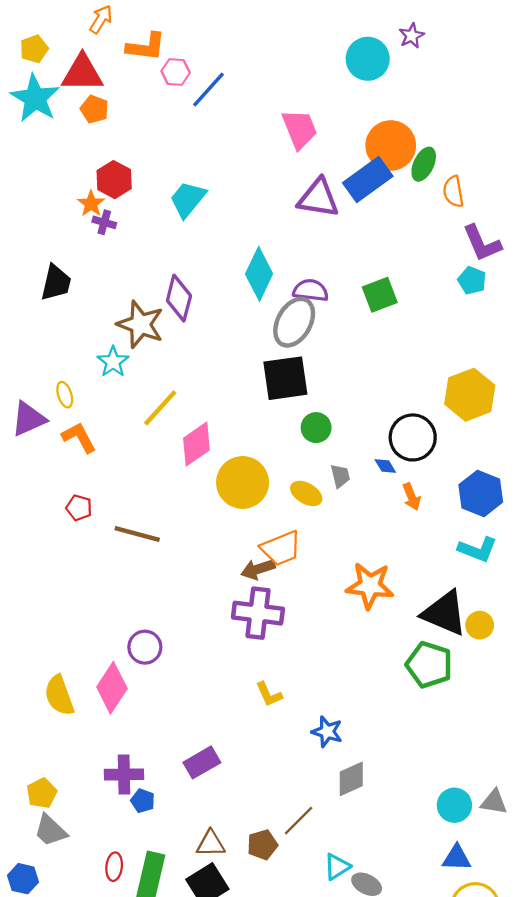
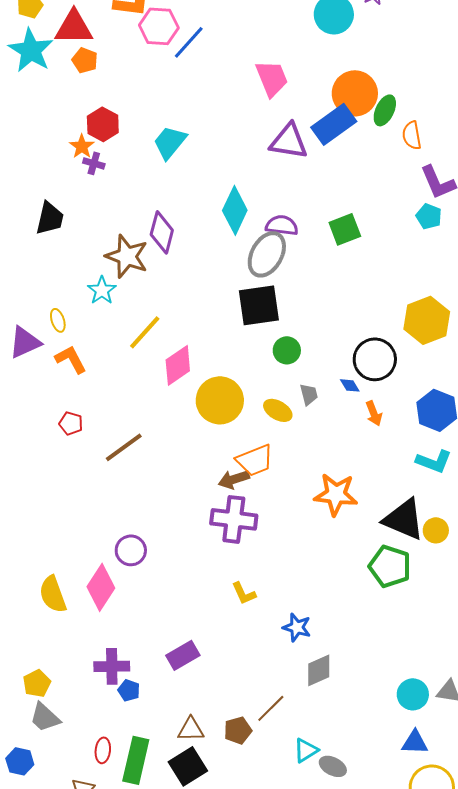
pink hexagon: (176, 72) -> (159, 26), size x1.5
brown line: (137, 534) -> (124, 447), turned -51

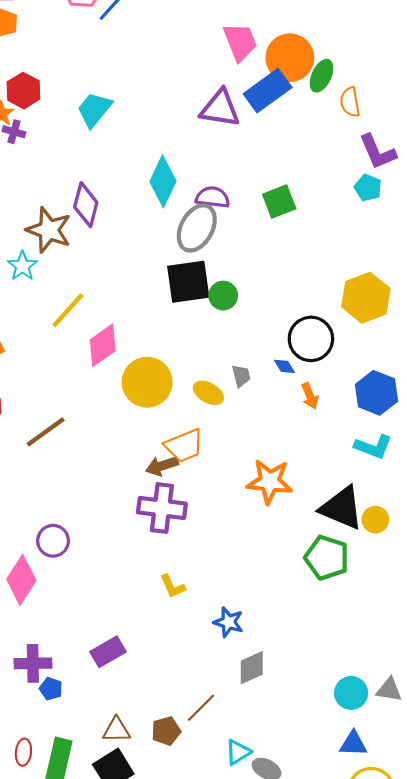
pink trapezoid: (272, 78) -> (240, 42), moved
green circle: (287, 350) -> (223, 296), moved

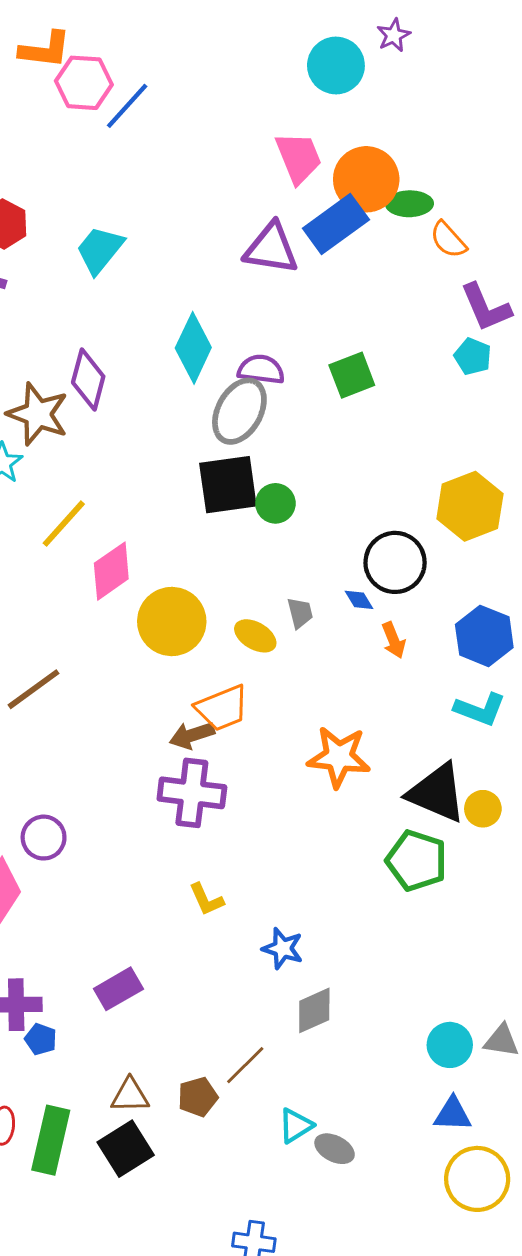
green ellipse: (321, 76) -> (409, 204), turned 64
orange semicircle: (350, 102) -> (448, 240), turned -32

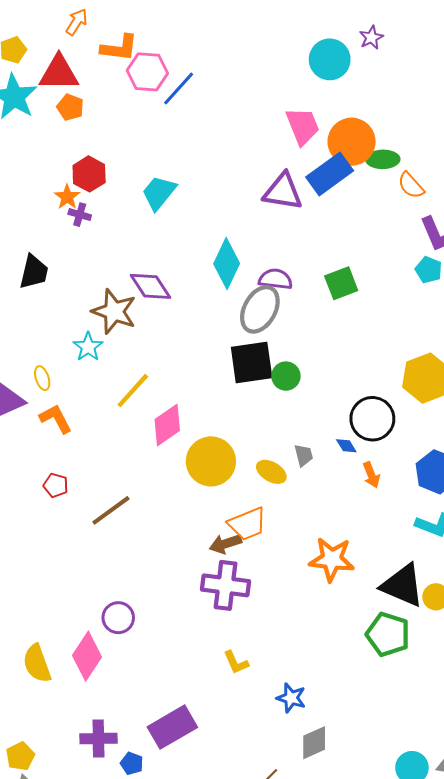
purple diamond: (88, 380) -> (151, 286), turned -48
purple rectangle: (118, 989) -> (172, 727), size x1.4
blue pentagon: (41, 1039) -> (132, 763), moved

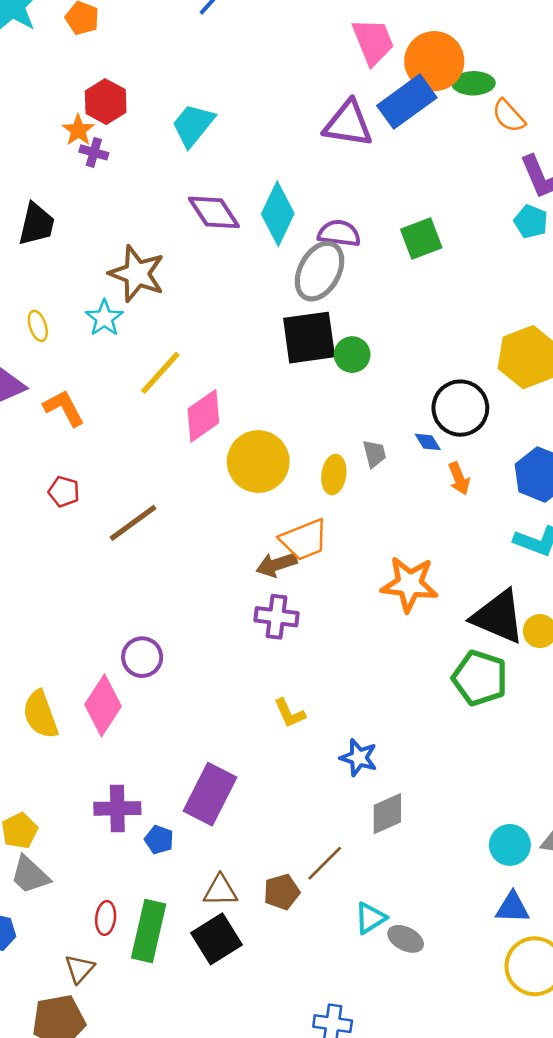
purple diamond: (151, 286) -> (214, 212), moved
yellow ellipse: (42, 378) -> (38, 326), moved
yellow ellipse: (271, 472) -> (334, 475), turned 68
purple cross: (226, 585) -> (276, 617), size x0.7
purple rectangle: (172, 727) -> (210, 794), turned -33

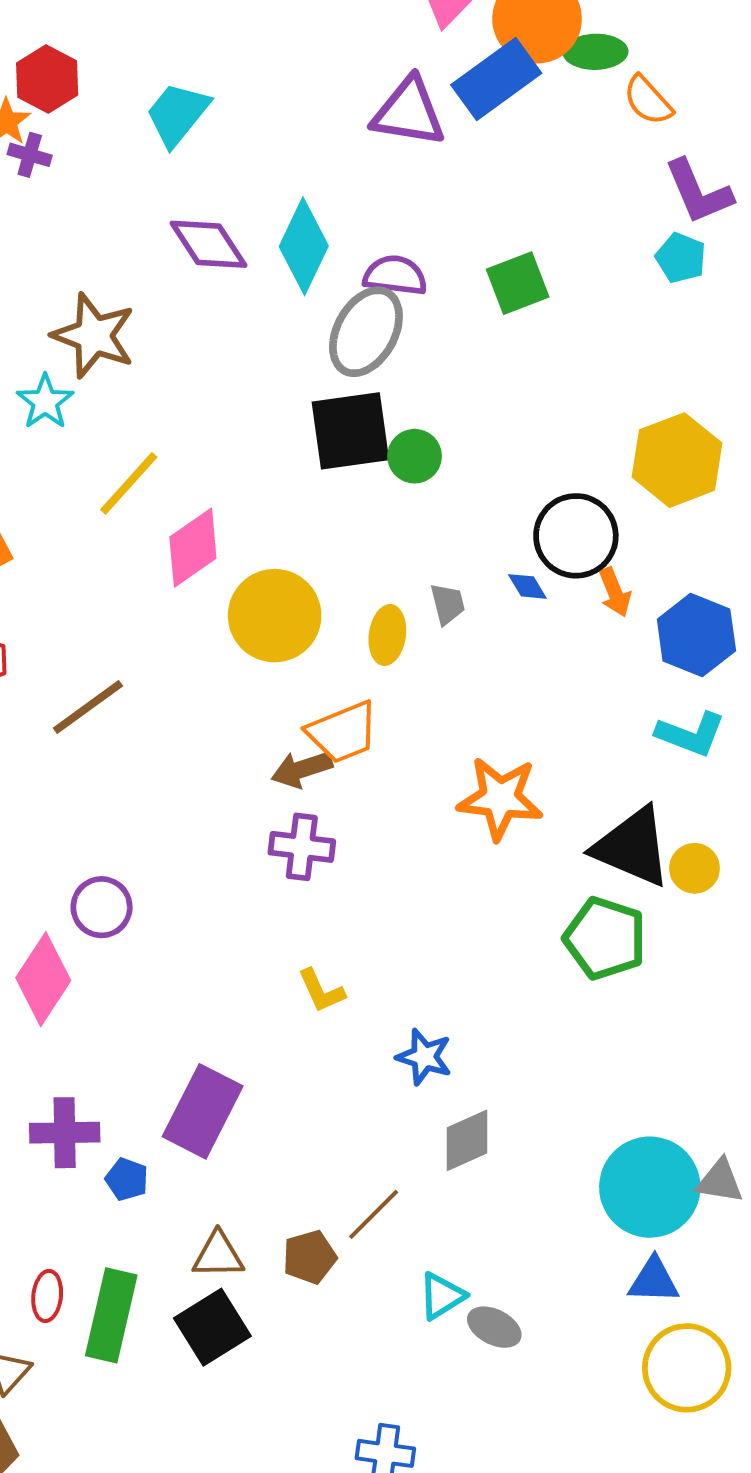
orange arrow: (459, 478) -> (615, 592), moved
cyan circle: (510, 845) -> (650, 1187), size x1.6

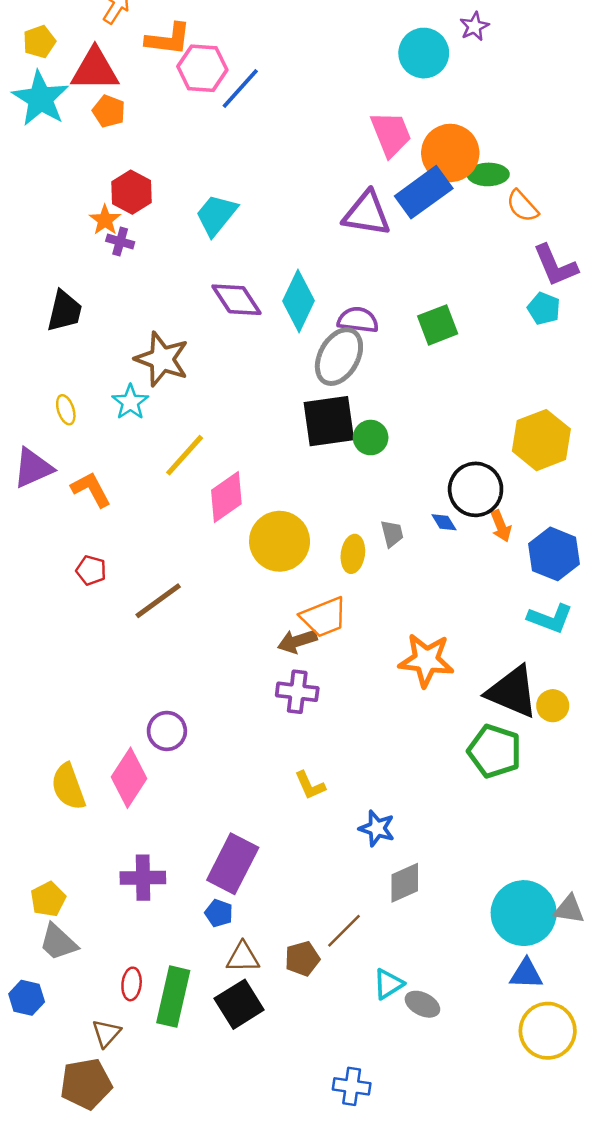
blue pentagon: (127, 1179) -> (219, 913), moved

